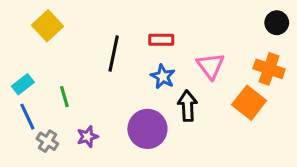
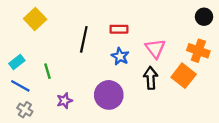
black arrow: (187, 106) -> (151, 78), moved
blue line: (27, 117) -> (20, 86), turned -36
gray cross: (47, 141) -> (25, 110), moved

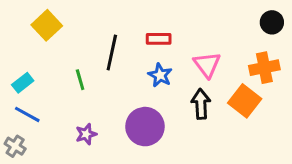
orange cross: (198, 51) -> (264, 68), turned -30
green line: (48, 71) -> (80, 80), moved
gray cross: (25, 110) -> (15, 146), moved

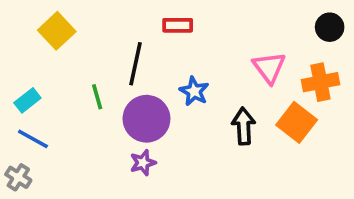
red rectangle: (159, 39) -> (178, 25), moved
pink triangle: (207, 65) -> (269, 67), moved
purple circle: (145, 127) -> (146, 119), moved
purple star: (86, 134) -> (143, 163), moved

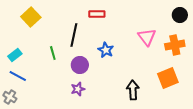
purple circle: (146, 119) -> (80, 65), size x0.7
orange square: (297, 122) -> (168, 78), moved, turned 30
black arrow: (244, 126) -> (133, 90), moved

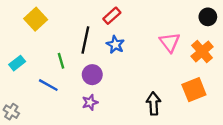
red rectangle: (97, 14) -> (112, 16), turned -42
orange cross: (175, 45) -> (202, 52), turned -30
blue star: (106, 50) -> (115, 45), moved
blue line: (18, 76) -> (48, 85), moved

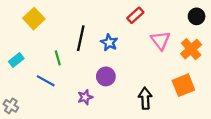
red rectangle: (112, 16) -> (135, 15), moved
purple circle: (92, 75) -> (106, 76), moved

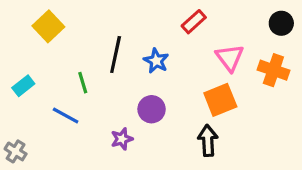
orange cross: (191, 49) -> (273, 70), turned -30
orange square: (183, 85) -> (220, 100), moved

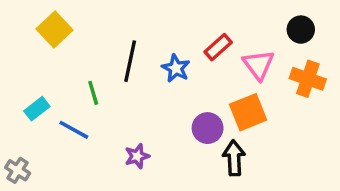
red rectangle: (194, 22) -> (218, 47), moved
black circle: (281, 23) -> (301, 30), moved
cyan rectangle: (23, 86) -> (37, 109), moved
purple circle: (152, 109) -> (208, 128), moved

